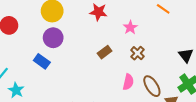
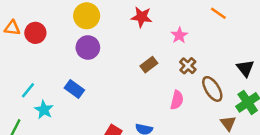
blue rectangle: (42, 61) -> (74, 89), moved
brown ellipse: (152, 86) -> (212, 89), moved

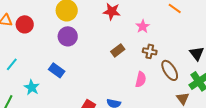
brown cross: (188, 66) -> (150, 51), turned -32
cyan line: (28, 90) -> (12, 64), moved

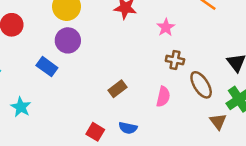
brown rectangle: (118, 50) -> (117, 89), moved
blue rectangle: (57, 70) -> (47, 67), moved

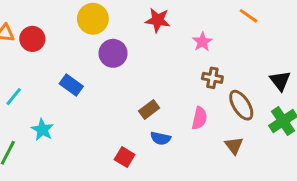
purple circle: (68, 40) -> (113, 53), moved
brown triangle: (218, 121) -> (234, 146), moved
blue semicircle: (128, 128) -> (161, 138), moved

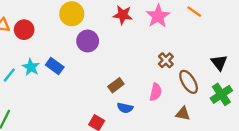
pink star: (202, 42) -> (158, 16), moved, size x1.5
brown cross: (212, 78) -> (166, 60), turned 35
cyan star: (42, 130) -> (31, 67), moved
brown triangle: (234, 146) -> (183, 114), turned -42

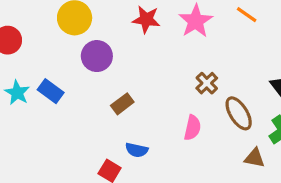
brown rectangle: (116, 85) -> (122, 104), moved
blue semicircle: (125, 108) -> (137, 150), moved
brown triangle: (183, 114) -> (255, 158), moved

